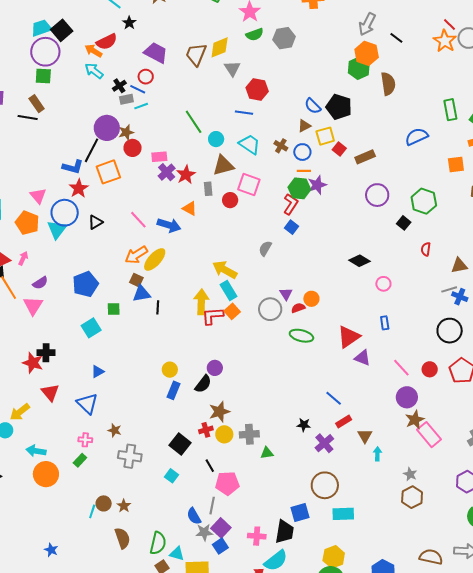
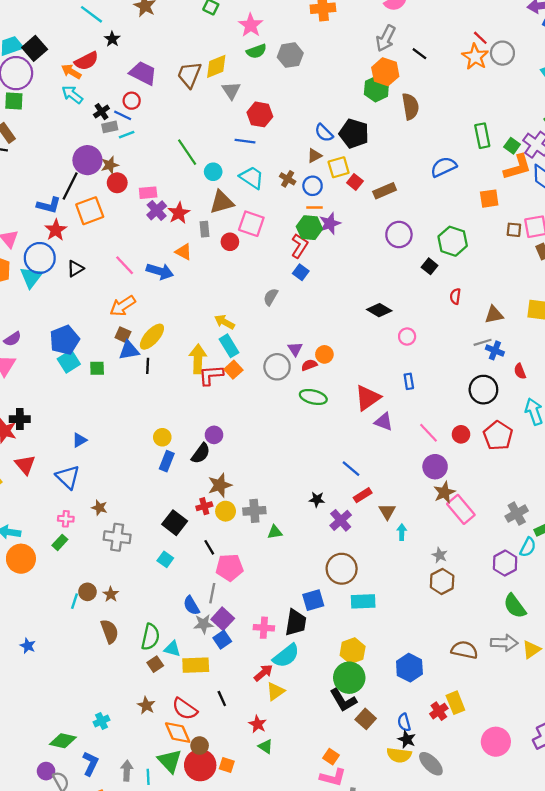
yellow ellipse: (155, 259) -> (152, 337), moved
yellow arrow: (225, 270) -> (225, 322), size x0.7
cyan square: (91, 328) -> (69, 362), moved

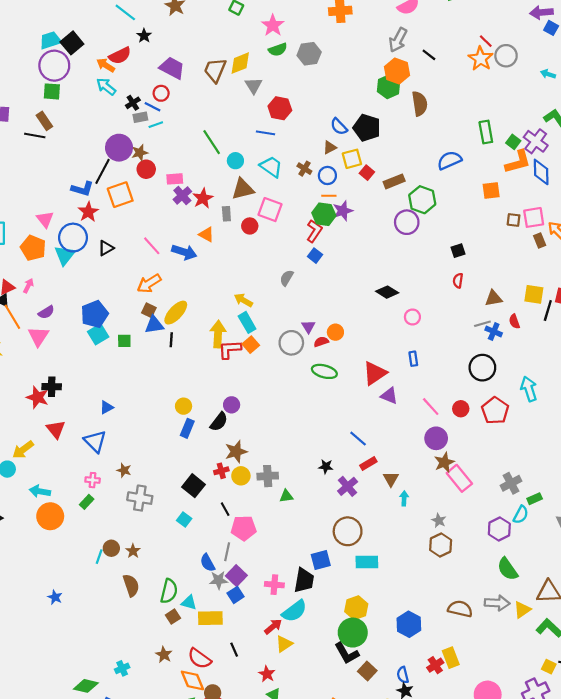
green hexagon: (453, 241) -> (422, 200), moved
black square: (430, 266) -> (458, 251), moved, turned 32
red semicircle: (520, 371) -> (514, 321), moved

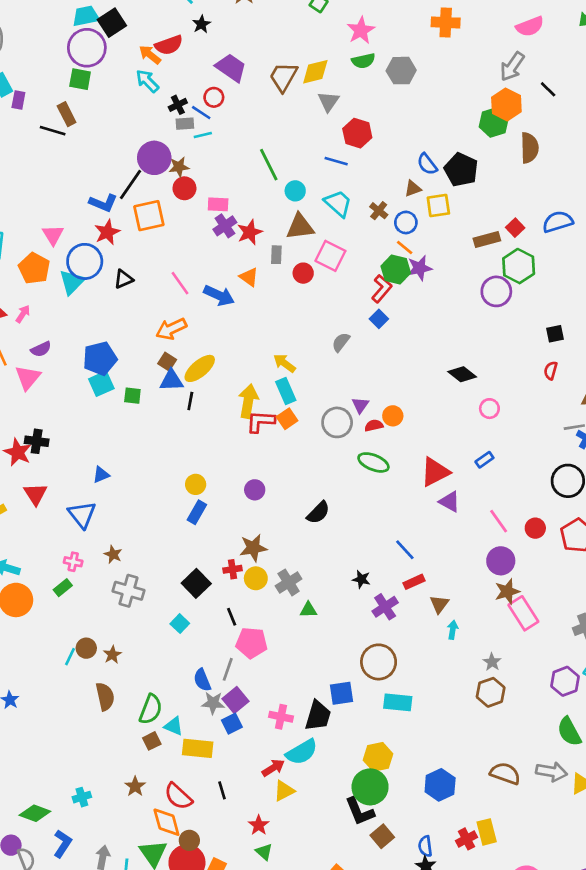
red square: (367, 173) -> (515, 228), moved
orange line: (329, 196) -> (405, 248), turned 32
blue rectangle: (413, 359) -> (484, 460), turned 56
black semicircle: (219, 422) -> (318, 513), moved
gray cross: (268, 476) -> (289, 582), turned -36

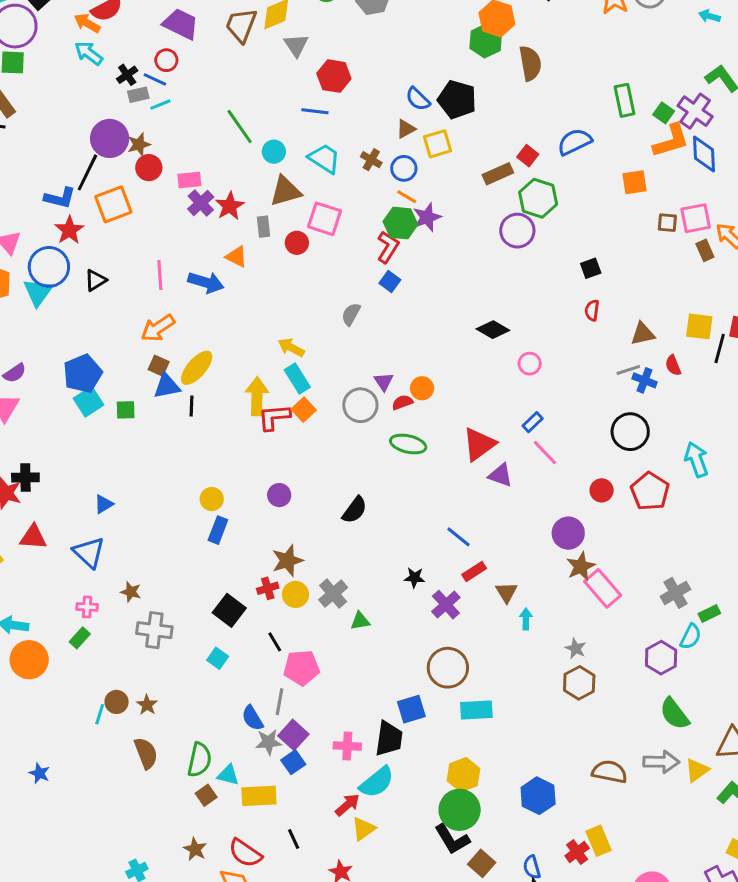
pink line: (180, 283) -> (160, 275), turned 40
red triangle: (35, 494) -> (33, 537), turned -45
pink line: (499, 521) -> (545, 453), moved

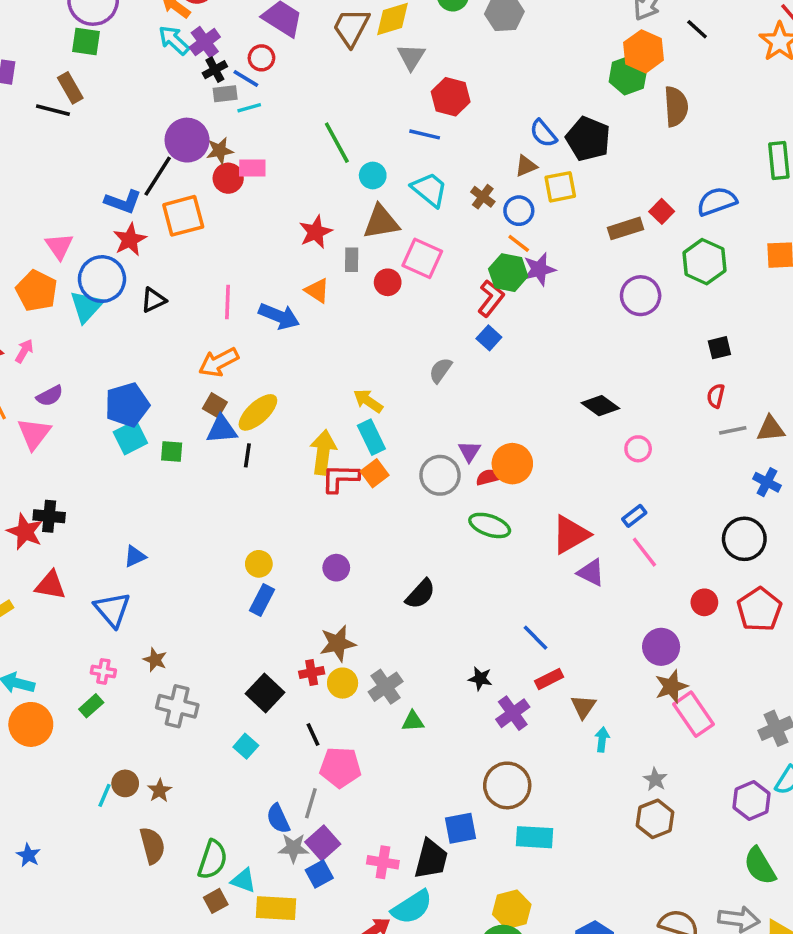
pink rectangle: (189, 180) -> (252, 168), moved
green hexagon: (538, 198) -> (704, 262), moved
purple cross: (201, 203) -> (205, 42), moved
gray line: (628, 370) -> (733, 430), moved
orange circle: (422, 388) -> (512, 464), size x1.5

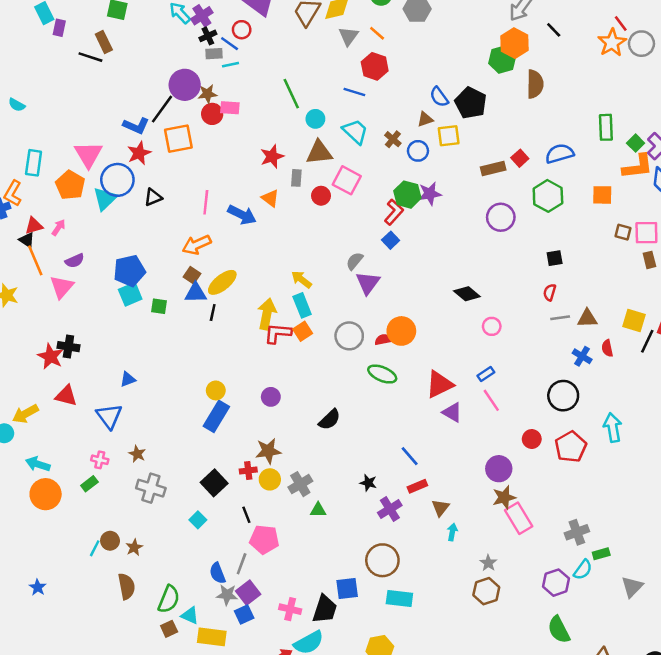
orange line: (519, 243) -> (377, 33), moved
pink triangle: (59, 246) -> (88, 154), size x1.4
purple triangle: (469, 451) -> (368, 283), moved, size x1.5
blue rectangle: (262, 600) -> (216, 416), size x1.4

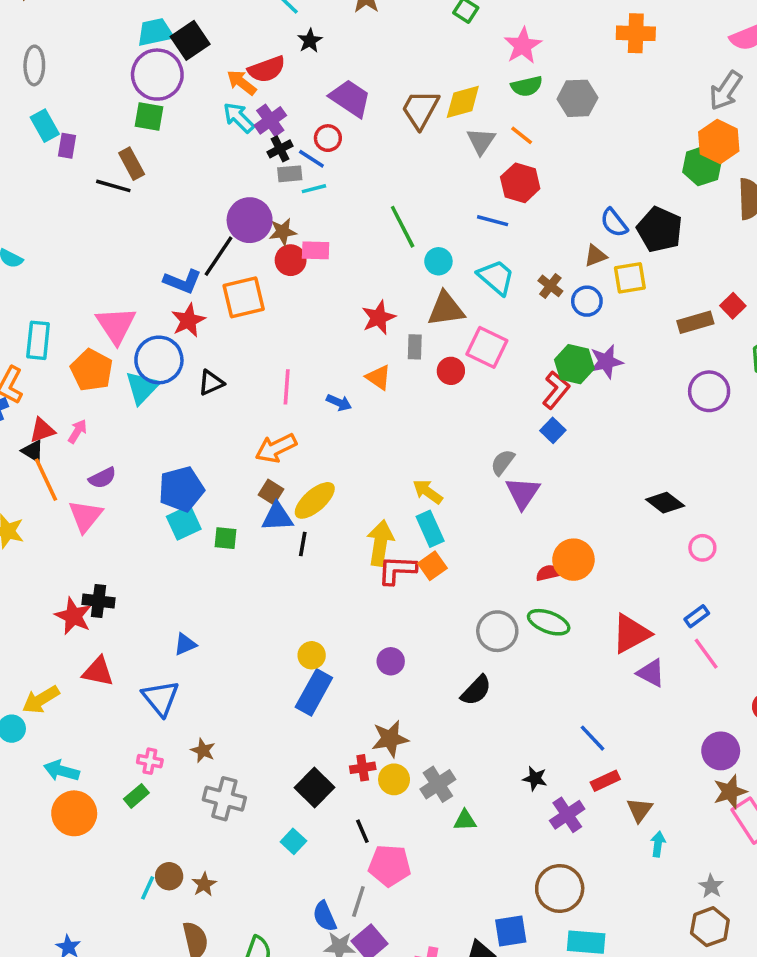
blue arrow: (242, 215) -> (339, 403), size x0.6
gray circle: (349, 336) -> (497, 631), moved

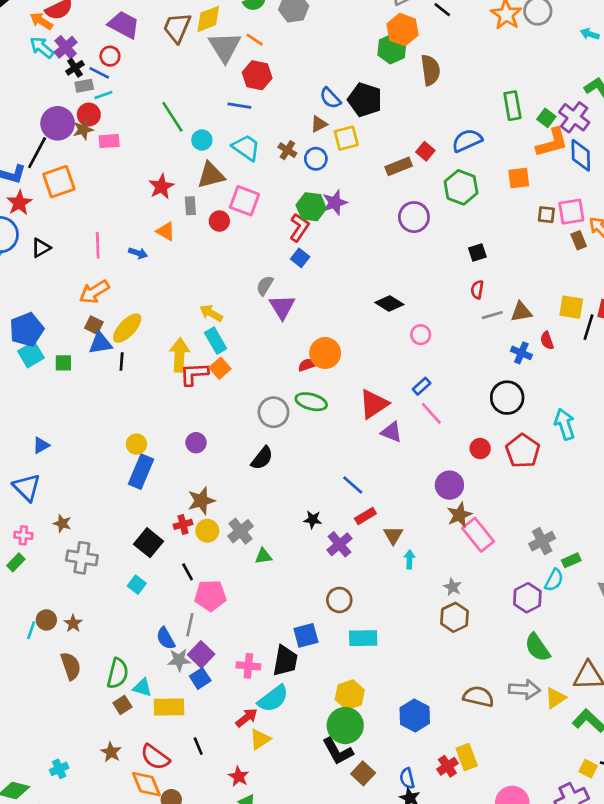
gray triangle: (481, 141) -> (225, 47), size x1.5
red circle: (291, 260) -> (89, 115), moved
brown circle: (560, 888) -> (339, 600), size x0.7

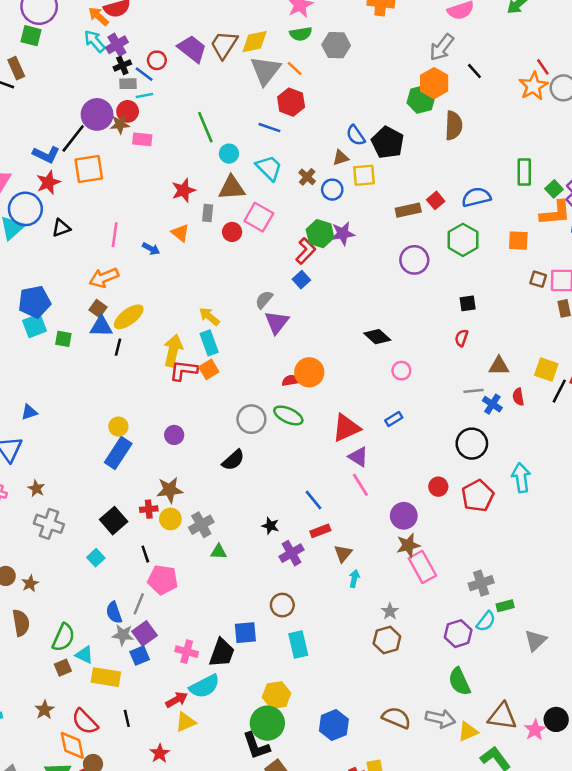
purple trapezoid: (124, 25) -> (192, 49), moved
gray line: (492, 315) -> (474, 391), moved
pink line: (431, 413) -> (360, 485), moved
cyan rectangle: (363, 638) -> (298, 644), turned 68

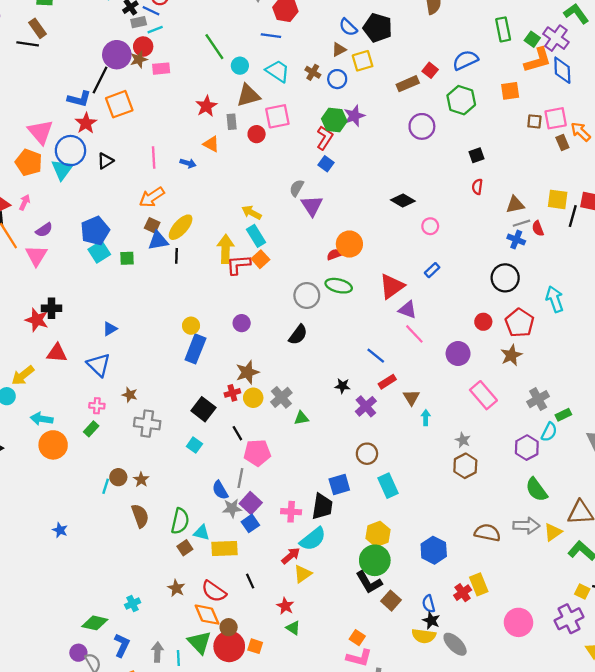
pink square: (259, 217) -> (277, 116), turned -30
gray line: (474, 391) -> (521, 223), moved
brown star: (408, 545) -> (511, 355), moved

